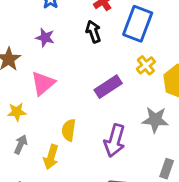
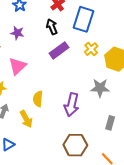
purple rectangle: (108, 87) -> (59, 50), moved
yellow arrow: (51, 157) -> (26, 119), turned -42

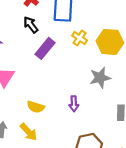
yellow semicircle: (38, 99) -> (36, 107), turned -63
purple arrow: (72, 105) -> (74, 104), size x0.6

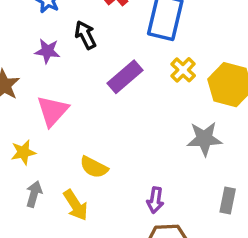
black arrow: (31, 25) -> (85, 35), moved
purple arrow: (74, 104) -> (155, 200), moved

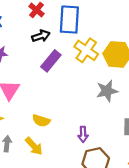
black arrow: (85, 35) -> (41, 36), moved, turned 108
yellow cross: (183, 70) -> (86, 50), size x1.5

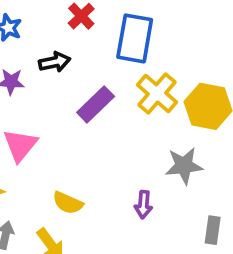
black arrow: (41, 36) -> (55, 62), moved
purple arrow: (83, 134) -> (143, 205), moved

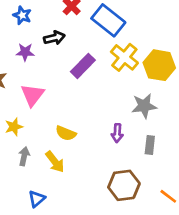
blue rectangle: (135, 38) -> (108, 20), turned -60
gray rectangle: (213, 230) -> (150, 145), moved

